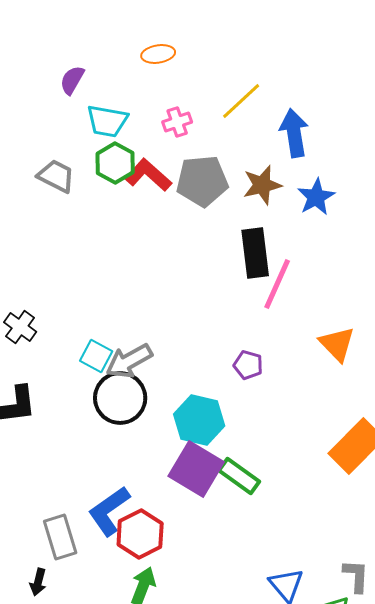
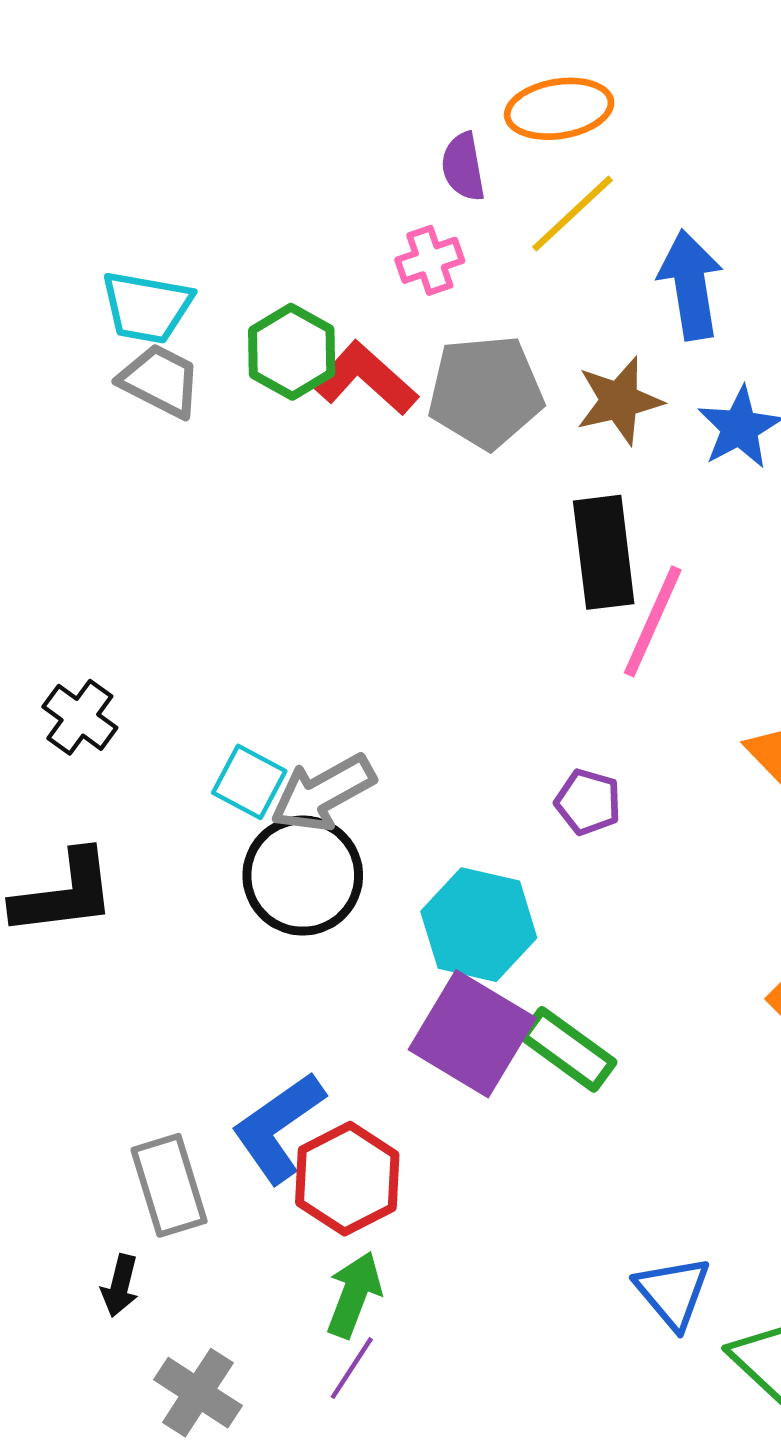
orange ellipse: (158, 54) -> (559, 109), moved, size x1.4
purple semicircle: (72, 80) -> (463, 167), moved, turned -40
cyan trapezoid: (107, 121) -> (147, 307), moved

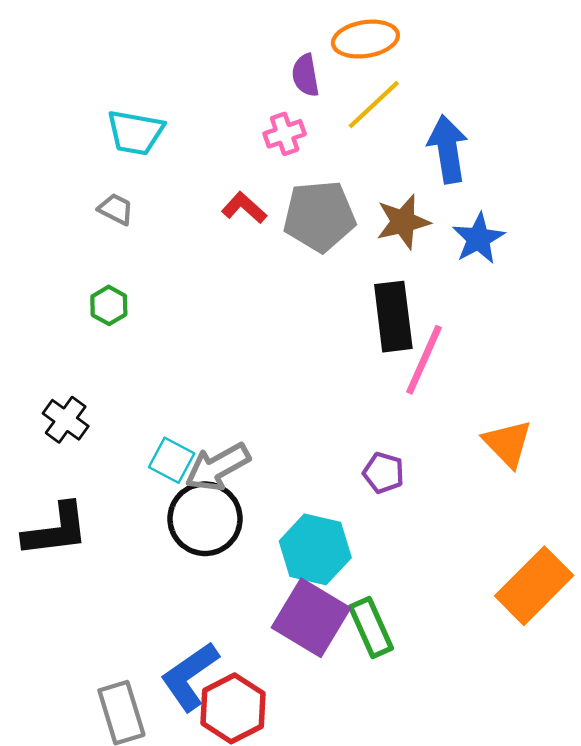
cyan trapezoid: (147, 307) -> (135, 132), moved
green hexagon: (292, 352) -> (109, 305), moved, size x0.7
red L-shape: (365, 378) -> (244, 208), size x0.7
gray trapezoid: (160, 381) -> (116, 209), size x0.7
green rectangle: (568, 1049) -> (371, 628), turned 30

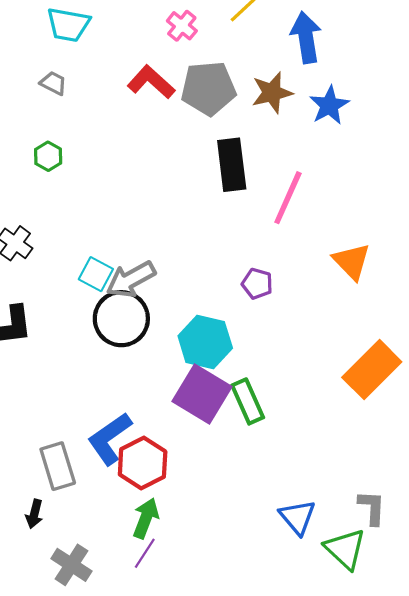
pink cross: (285, 134) -> (182, 26), turned -32
red L-shape: (244, 208) -> (151, 82), size x1.4
black rectangle: (393, 317) -> (232, 165), moved

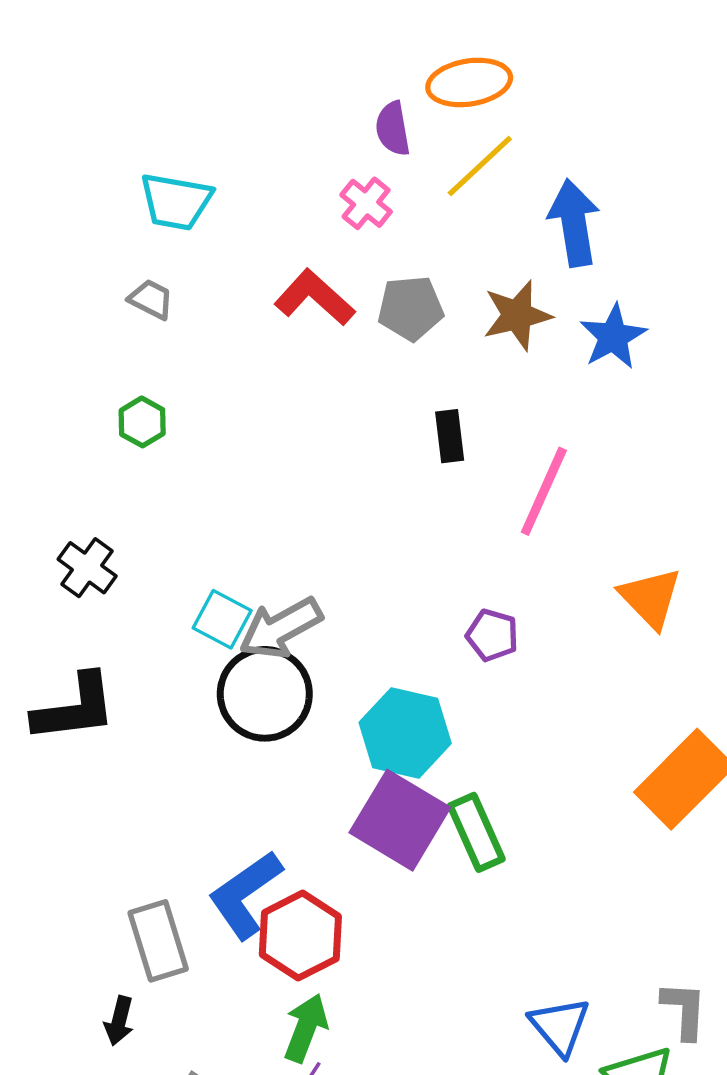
gray pentagon: (208, 88) -> (411, 308), size x0.7
black rectangle: (232, 165) -> (450, 436), size x0.6

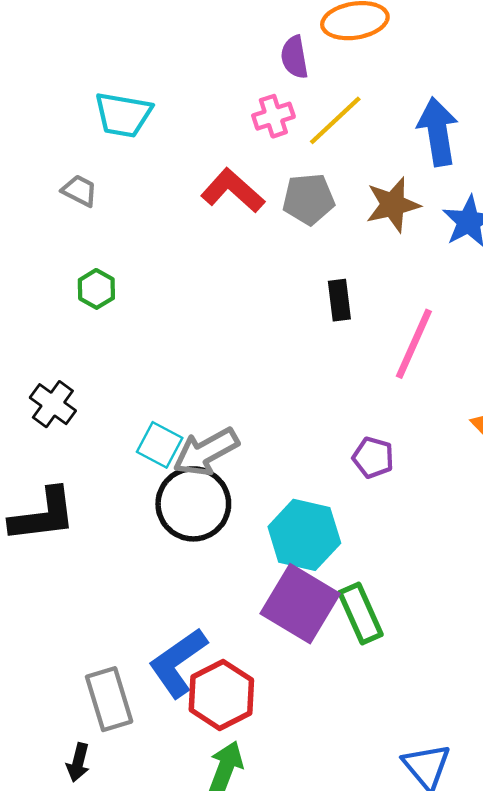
yellow line: (480, 166) -> (335, 120), moved
pink cross: (366, 203) -> (273, 116), turned 33
gray trapezoid: (151, 299) -> (80, 191), moved

